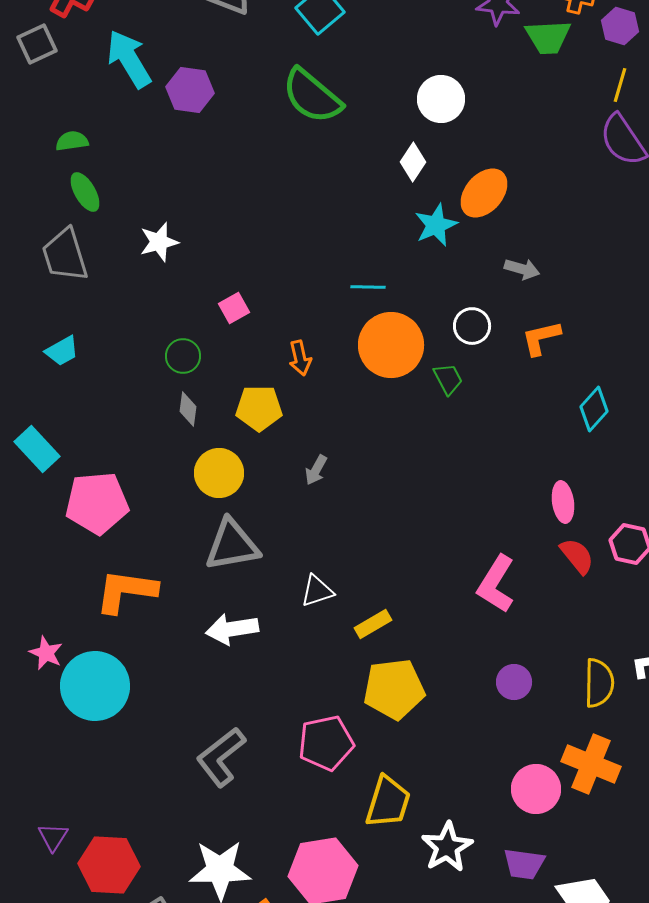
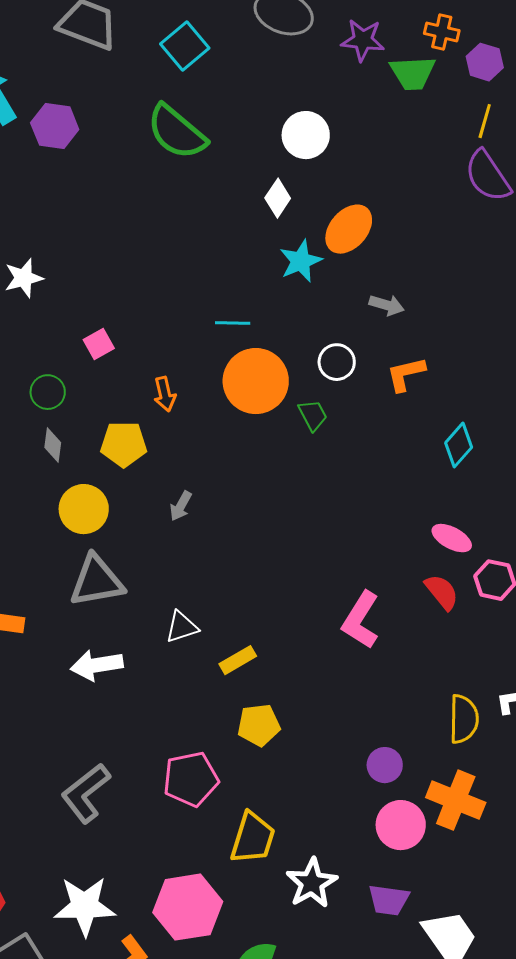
pink ellipse: (563, 502) -> (452, 538), moved, turned -54
purple circle: (514, 682) -> (385, 765), moved
yellow pentagon: (394, 689) -> (259, 725), size x0.7

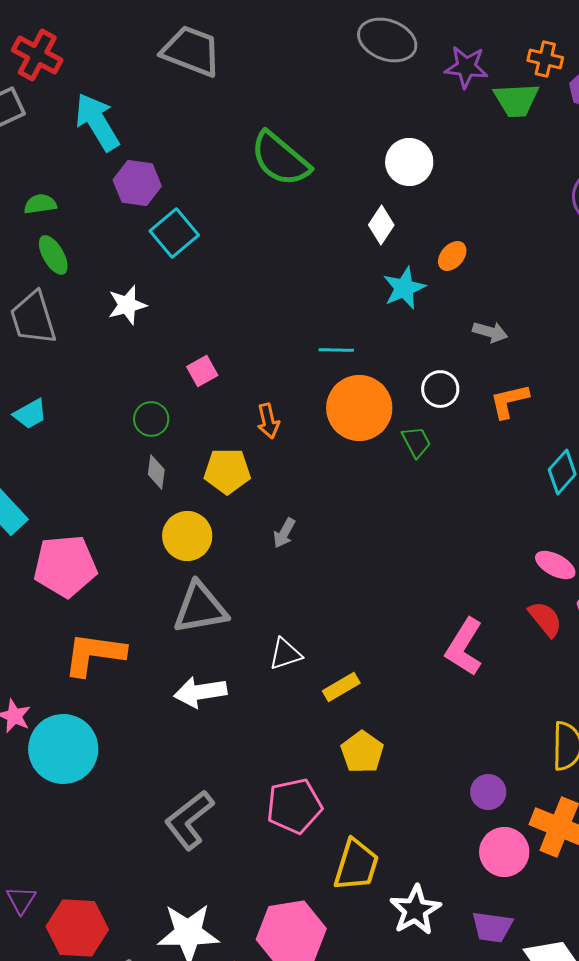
cyan square: (185, 46) -> (174, 233), moved
purple hexagon: (55, 126) -> (137, 183), moved
orange ellipse: (349, 229) -> (452, 256), size x0.6
yellow pentagon: (259, 725) -> (362, 752), turned -30

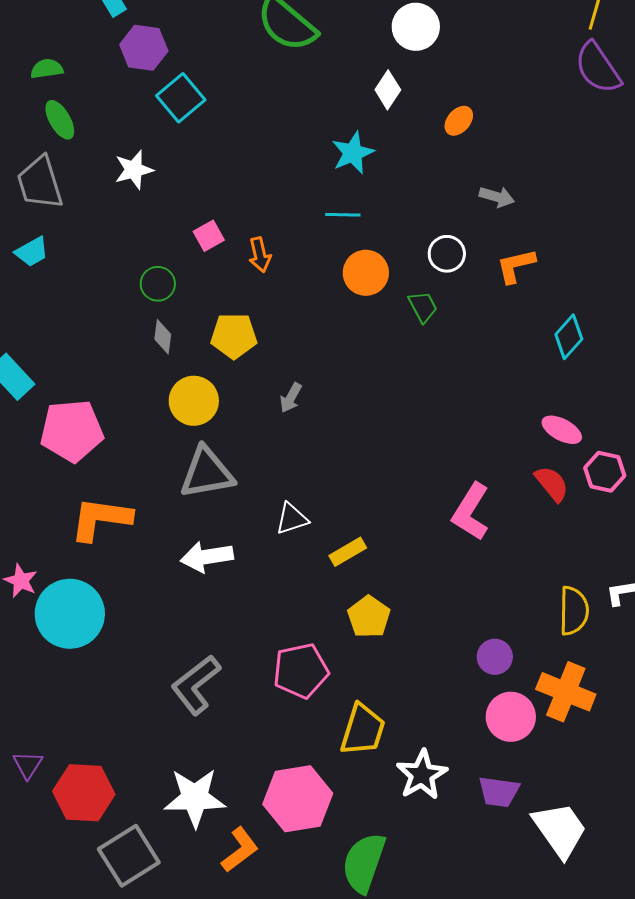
cyan star: (404, 288) -> (353, 153), moved
orange circle: (359, 408) -> (366, 273), size x0.7
cyan trapezoid: (30, 414) -> (32, 252), moved
orange arrow: (268, 421) -> (260, 255), moved

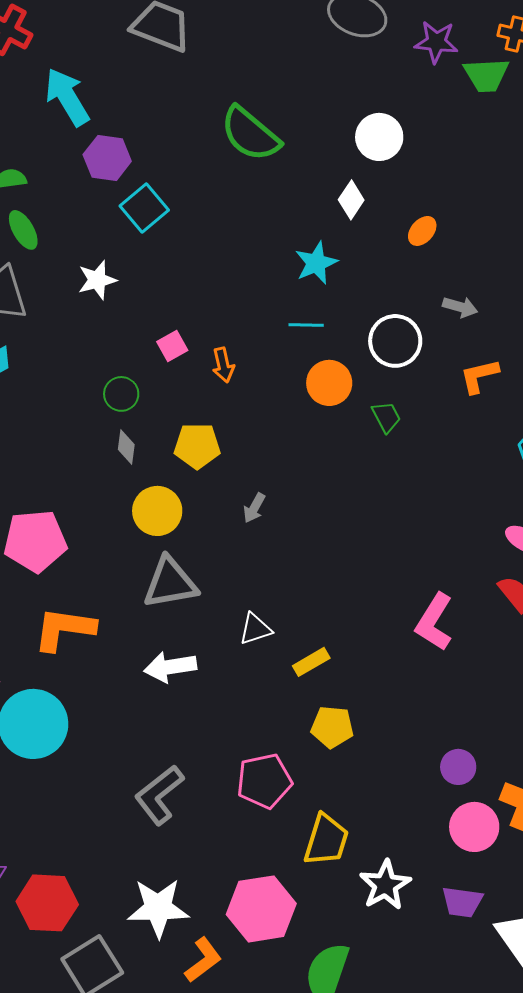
white circle: (447, 254) -> (395, 341), moved, size x1.4
yellow pentagon: (369, 617) -> (332, 727), turned -30

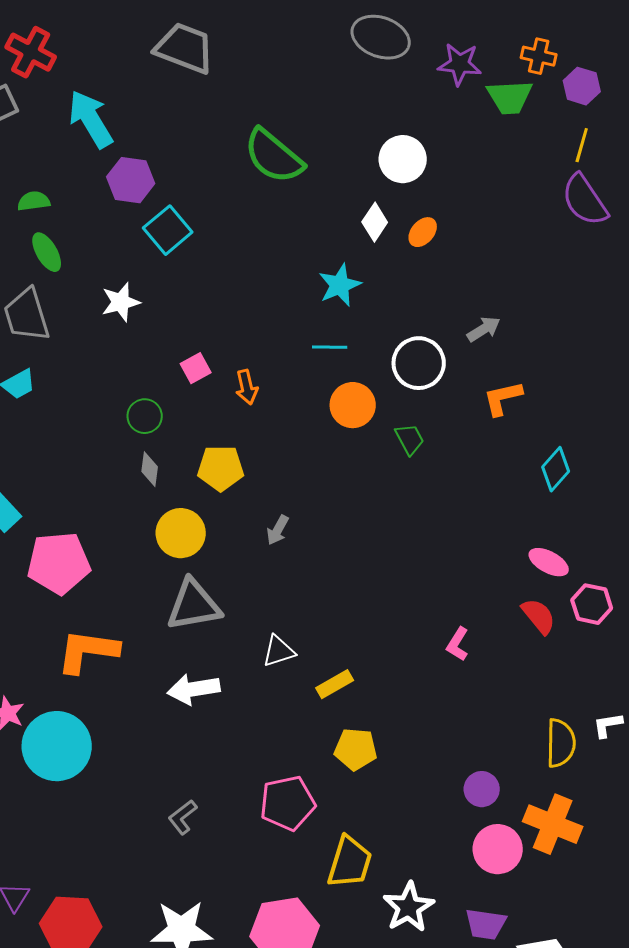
orange ellipse: (422, 231) -> (423, 232), moved
gray arrow: (460, 307) -> (484, 329), turned -48
pink L-shape: (434, 622) -> (458, 644), size x0.6
gray L-shape: (159, 795) -> (183, 817), size x0.6

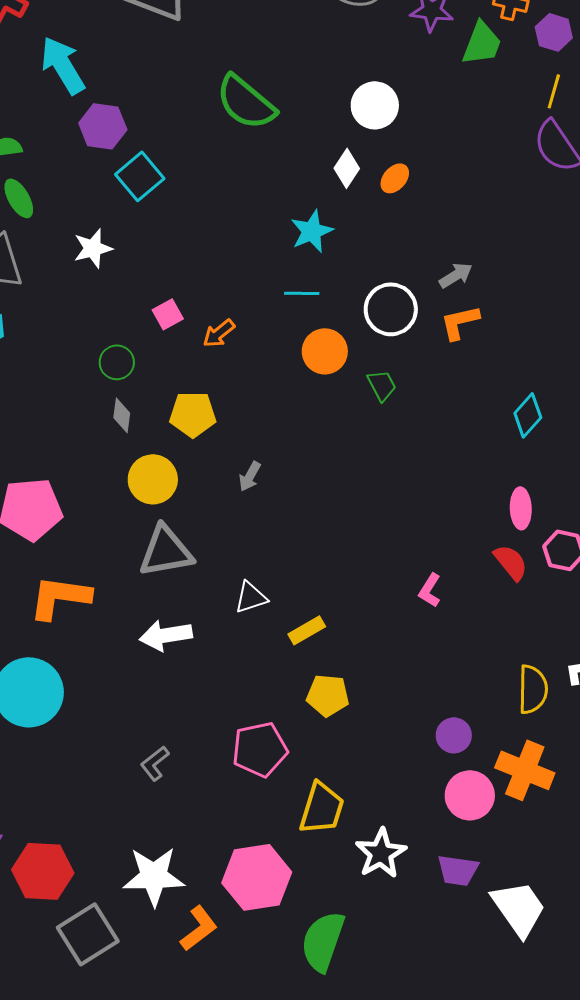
green trapezoid: (510, 97) -> (482, 43), turned -66
orange arrow: (247, 387) -> (219, 333), turned 64
orange L-shape: (503, 398) -> (460, 322), moved
pink ellipse: (549, 562) -> (521, 508), turned 60

